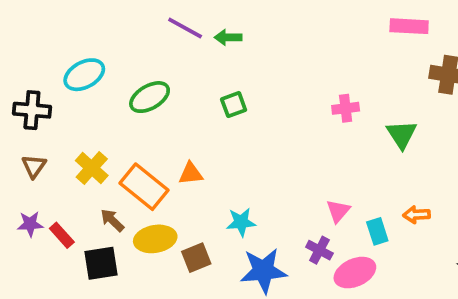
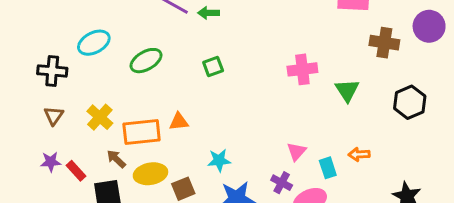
pink cross: (346, 108) -> (302, 69), size x1.4
orange rectangle: (144, 187) -> (142, 132), turned -45

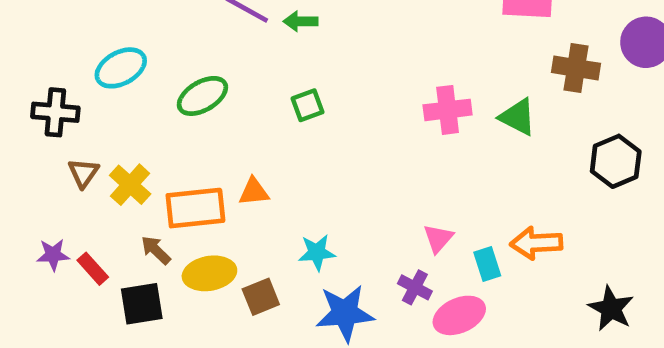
green triangle: (347, 90) -> (518, 117), moved, turned -30
brown triangle: (54, 116) -> (83, 173), moved
orange arrow: (359, 154) -> (536, 243), size x1.5

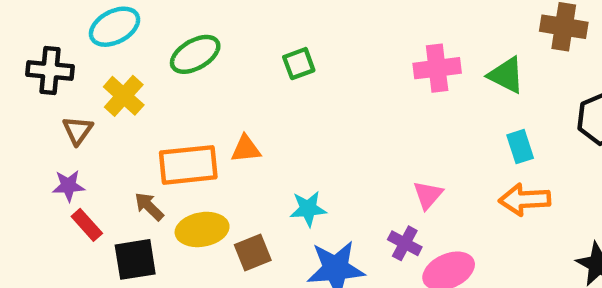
yellow cross: (130, 185) -> (124, 96), moved
purple star: (53, 255) -> (68, 186), moved
cyan rectangle: (487, 264) -> (520, 147), moved

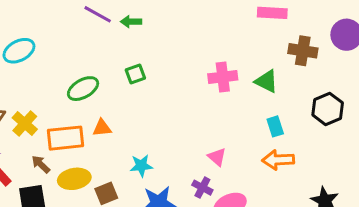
green ellipse: (195, 54) -> (83, 89), moved
yellow cross: (124, 96) -> (25, 124), moved
pink triangle: (428, 195) -> (217, 157), turned -30

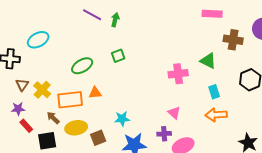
green arrow: (131, 22) -> (115, 20), turned 104
pink cross: (223, 77) -> (178, 74), moved
purple cross: (202, 188) -> (164, 134), turned -32

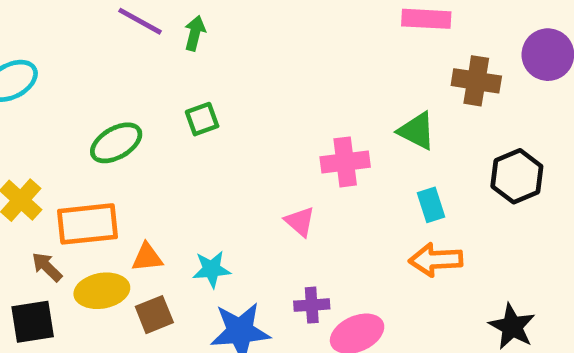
orange triangle: (95, 93) -> (147, 257), moved
pink triangle: (174, 113) -> (300, 222), moved

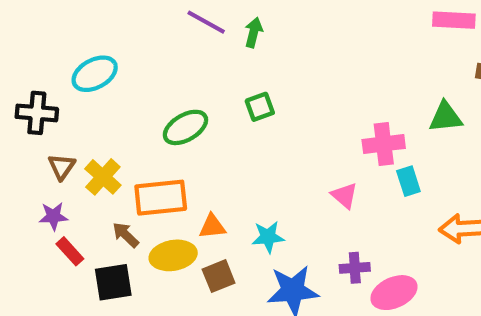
green triangle: (417, 131) -> (446, 117), turned -33
cyan rectangle: (431, 205) -> (408, 181), moved

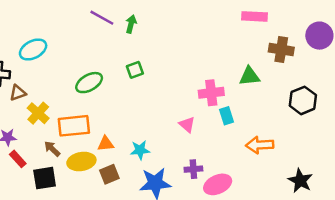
brown triangle: (62, 167) -> (18, 93), moved, turned 36

